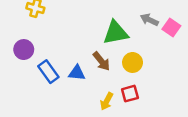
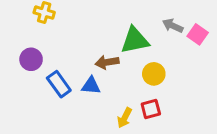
brown arrow: (101, 61) -> (107, 62), moved, turned 120

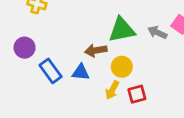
gray arrow: (173, 26) -> (157, 33), moved
yellow circle: (154, 74) -> (122, 67), moved
yellow arrow: (125, 118) -> (112, 90), moved

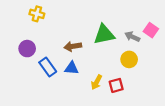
brown arrow: (96, 50) -> (73, 46), moved
yellow circle: (122, 67) -> (129, 59), moved

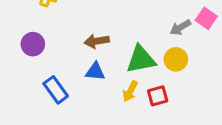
green triangle: (104, 34) -> (141, 59), moved
gray arrow: (132, 37) -> (180, 27), turned -56
blue rectangle: (48, 67) -> (56, 90), moved

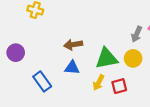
gray arrow: (180, 27) -> (137, 34), turned -35
purple circle: (33, 44) -> (16, 53), moved

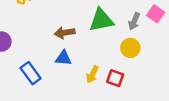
green triangle: (107, 58) -> (101, 20), moved
red square: (119, 86) -> (115, 78), turned 35

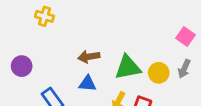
green triangle: (101, 20) -> (128, 67), moved
gray arrow: (134, 21) -> (184, 69), moved

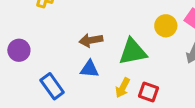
yellow circle: (159, 73) -> (166, 26), moved

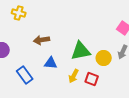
yellow circle: (166, 26) -> (104, 58), moved
brown arrow: (91, 40) -> (42, 40), moved

